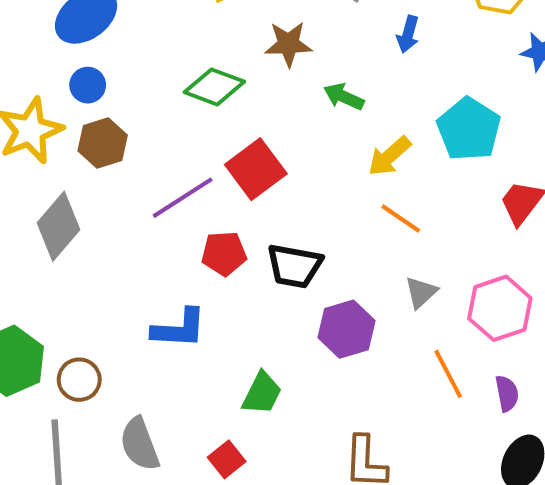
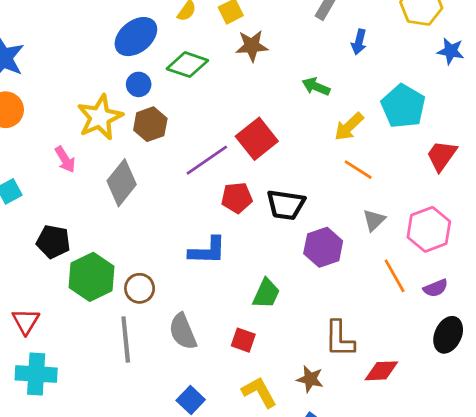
brown star: (288, 44) -> (252, 46), moved
green diamond: (214, 87) -> (187, 65), moved
purple semicircle: (507, 393) -> (436, 288), turned 80
red square: (227, 459) -> (243, 340), turned -30

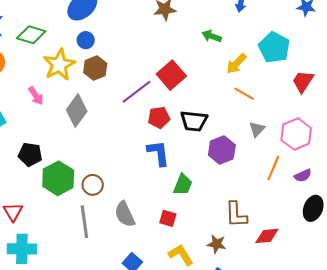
green diamond: (187, 65) -> (31, 35), moved
blue L-shape: (207, 251) -> (158, 153), moved, turned -96
orange line: (395, 276) -> (273, 168), turned 55

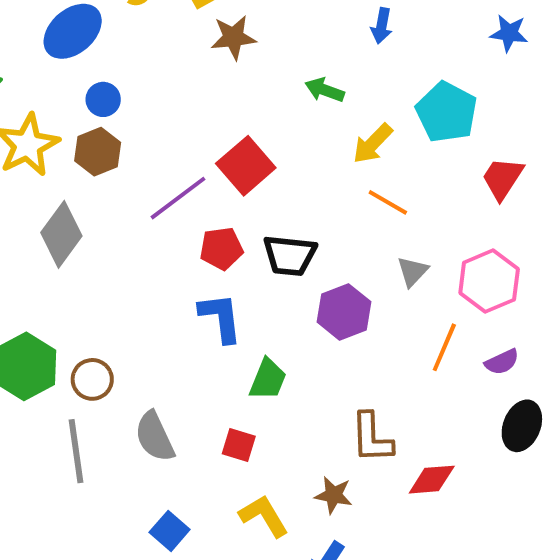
blue circle: (86, 40) -> (103, 99), moved

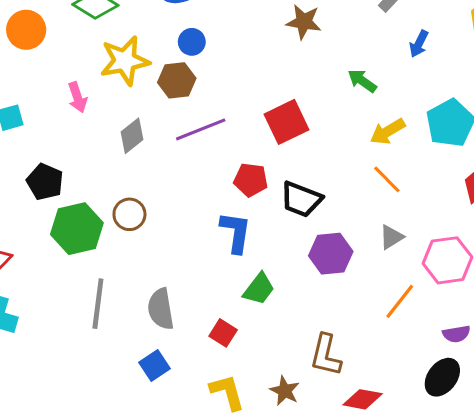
purple line: (178, 198) -> (201, 129), moved
gray diamond: (61, 234) -> (132, 136), size x0.7
purple semicircle: (502, 362) -> (456, 334), moved
brown circle: (92, 379) -> (129, 214), moved
blue square: (170, 531) -> (154, 366), moved

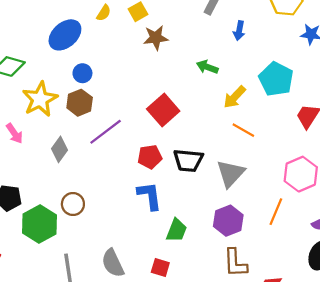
gray triangle: (391, 237) -> (230, 173), moved, size x1.6
purple hexagon: (331, 254) -> (228, 221), moved

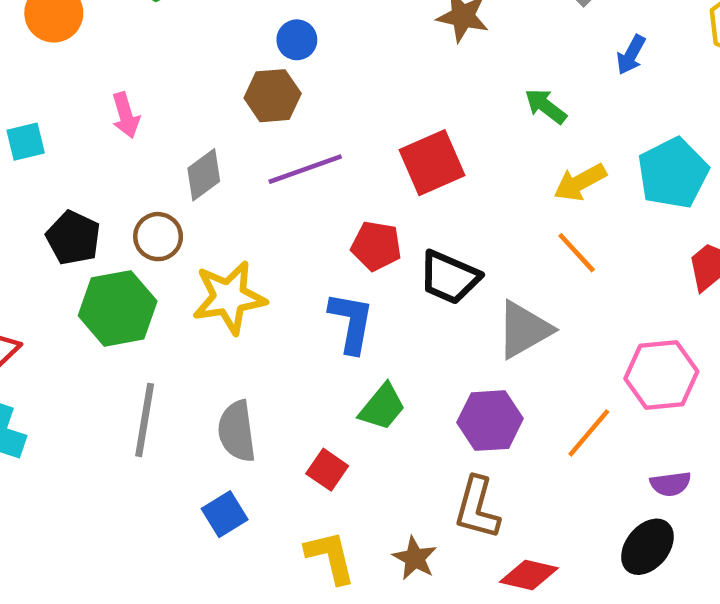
yellow star: (40, 99) -> (229, 297), moved
brown circle: (73, 204) -> (158, 237), moved

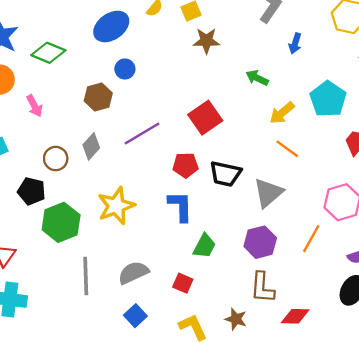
brown hexagon: (273, 96) -> (98, 97), moved
pink arrow: (126, 115) -> (35, 106), moved
brown circle: (158, 237) -> (56, 159), moved
gray semicircle: (237, 431) -> (133, 273), turned 84

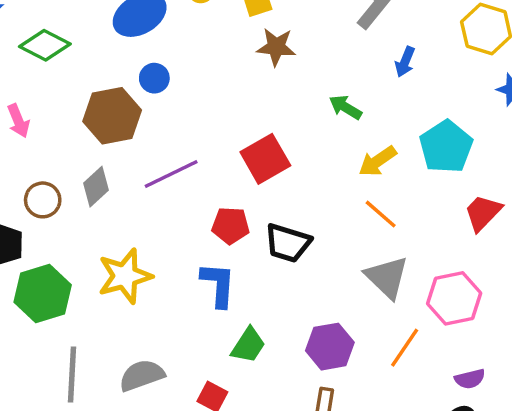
brown hexagon: (98, 97) -> (112, 116), size x1.4
gray triangle: (268, 193) -> (387, 277), moved, turned -40

